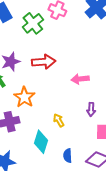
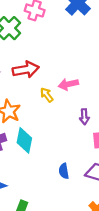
yellow arrow: (59, 120) -> (47, 95), moved
cyan diamond: (41, 142) -> (24, 140), moved

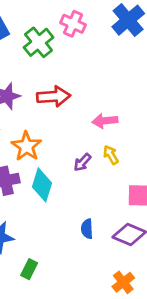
yellow arrow: (47, 95) -> (111, 155), moved
purple arrow: (84, 117) -> (82, 162), moved, turned 40

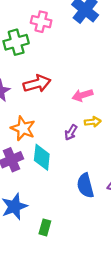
green cross: (39, 42) -> (16, 42), turned 35
yellow arrow: (111, 155) -> (93, 122), turned 126
blue semicircle: (87, 229) -> (85, 186), size x1.5

